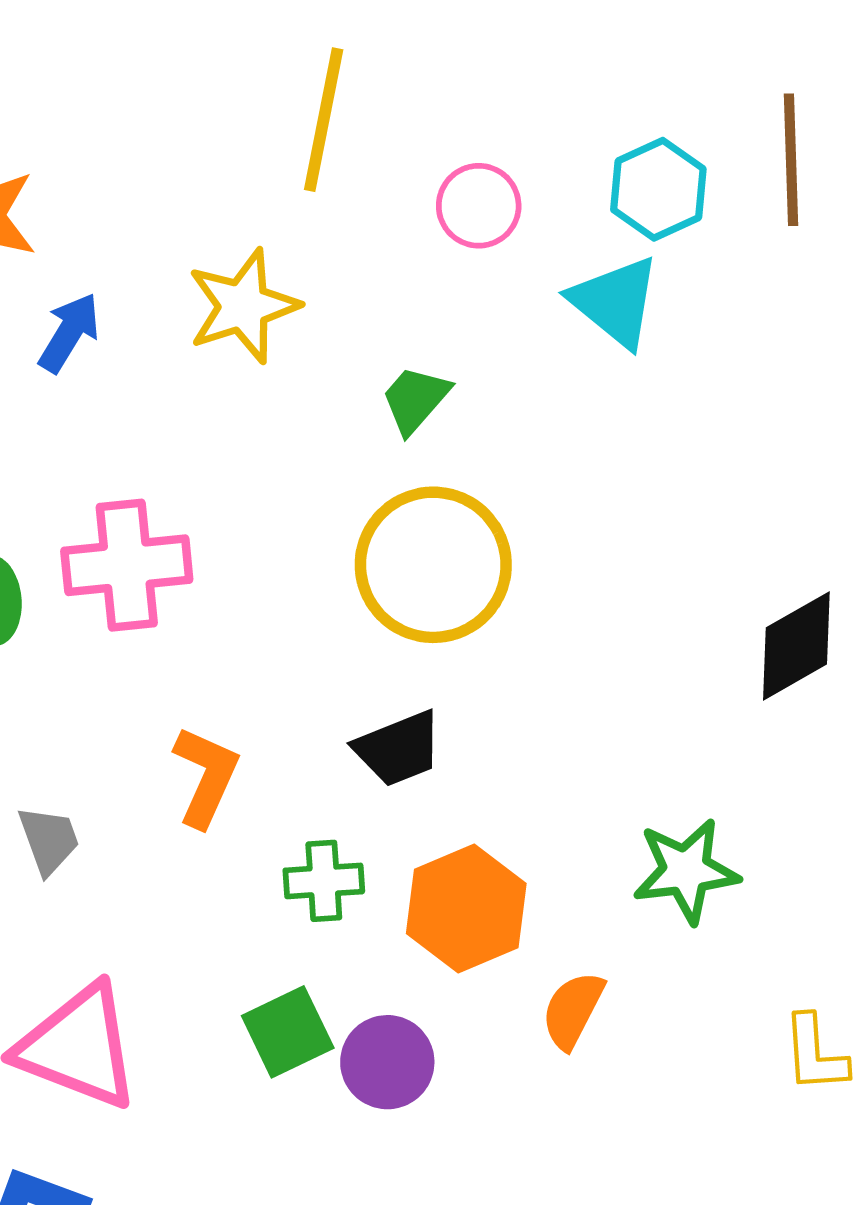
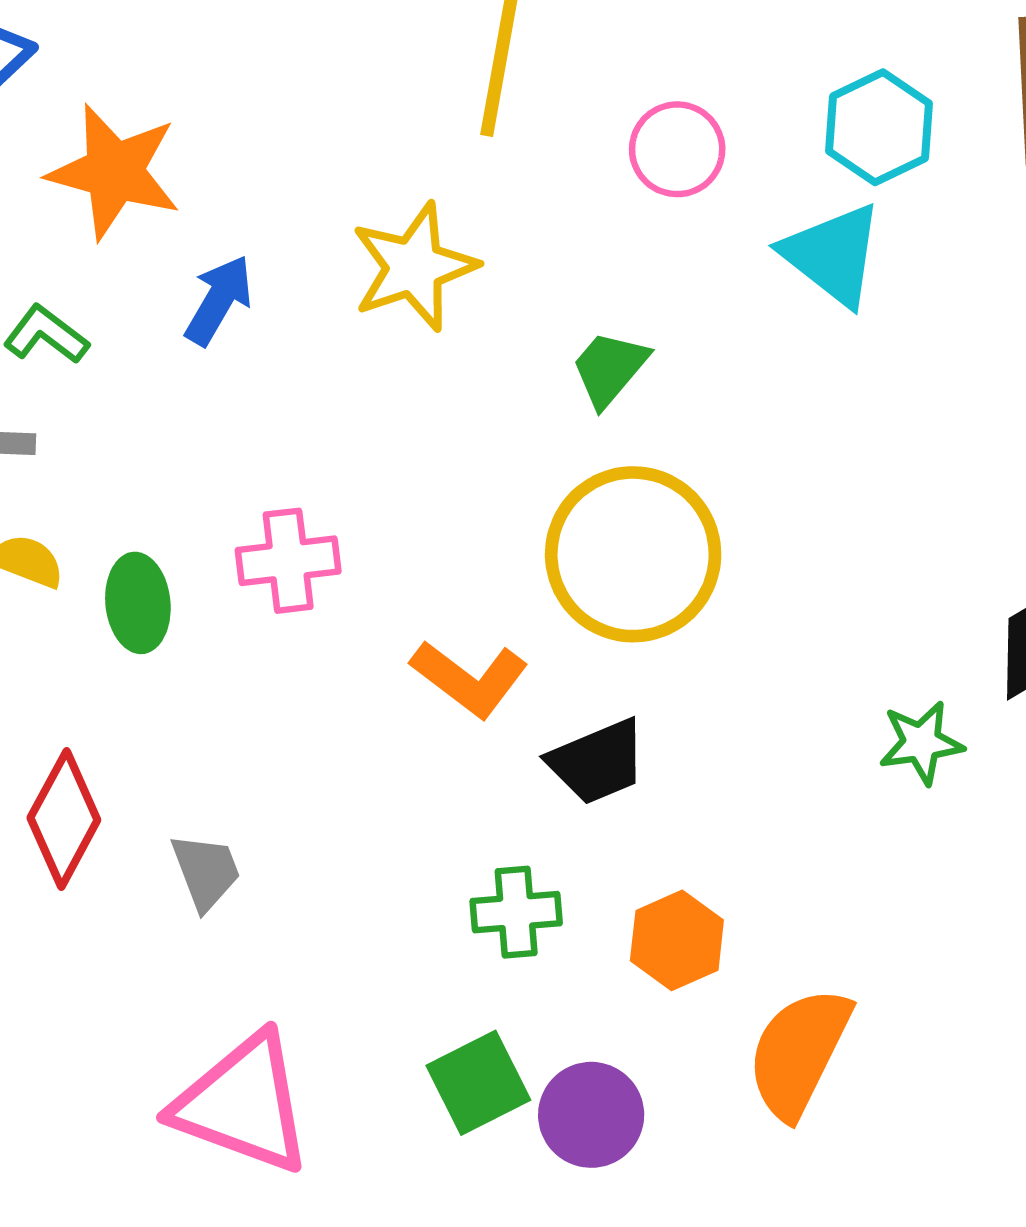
pink cross: (127, 565) -> (288, 561), size x0.7
orange L-shape: (206, 776) -> (470, 679), moved, turned 104
green star: (686, 871) -> (921, 743), moved, size x0.7
orange hexagon: (466, 908) -> (677, 940), size x0.7
orange semicircle: (573, 1010) -> (799, 1053), size x1.5

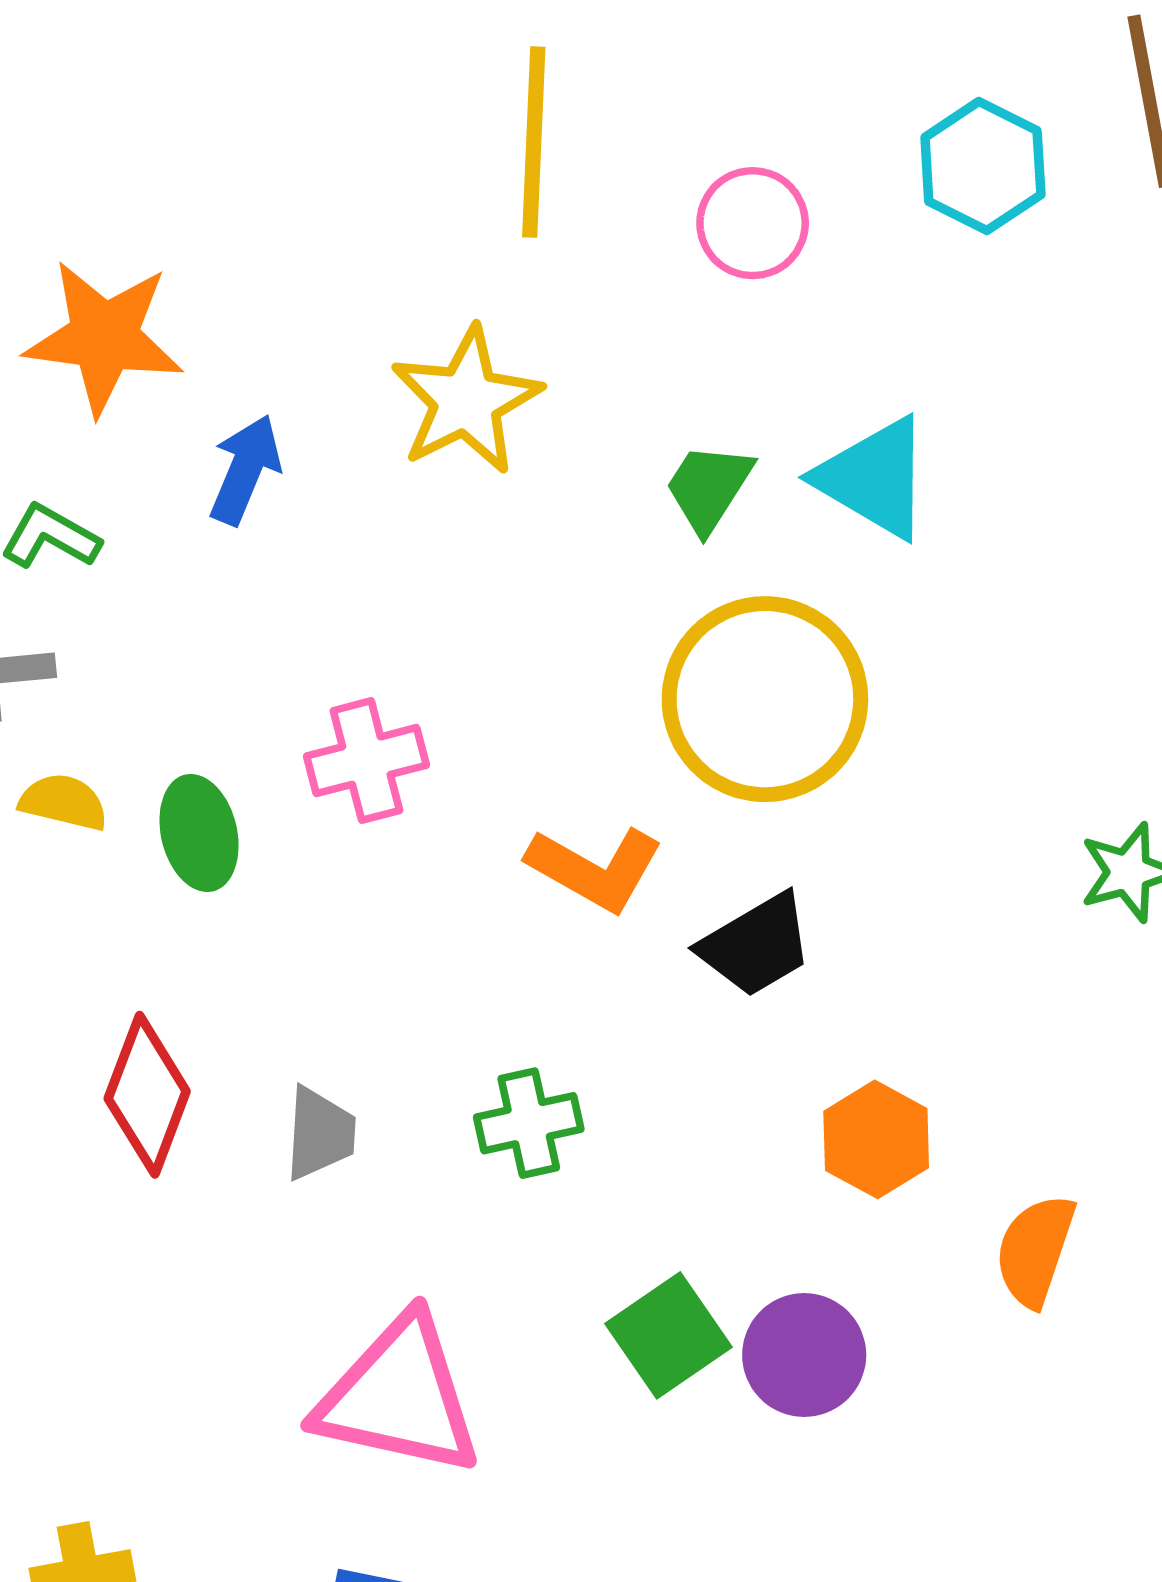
cyan triangle: (833, 255) -> (874, 478), moved
gray trapezoid: (206, 872) -> (320, 1133), turned 32
green cross: (516, 912) -> (529, 1123), moved
orange semicircle: (799, 1053) -> (1035, 1250), size x0.7

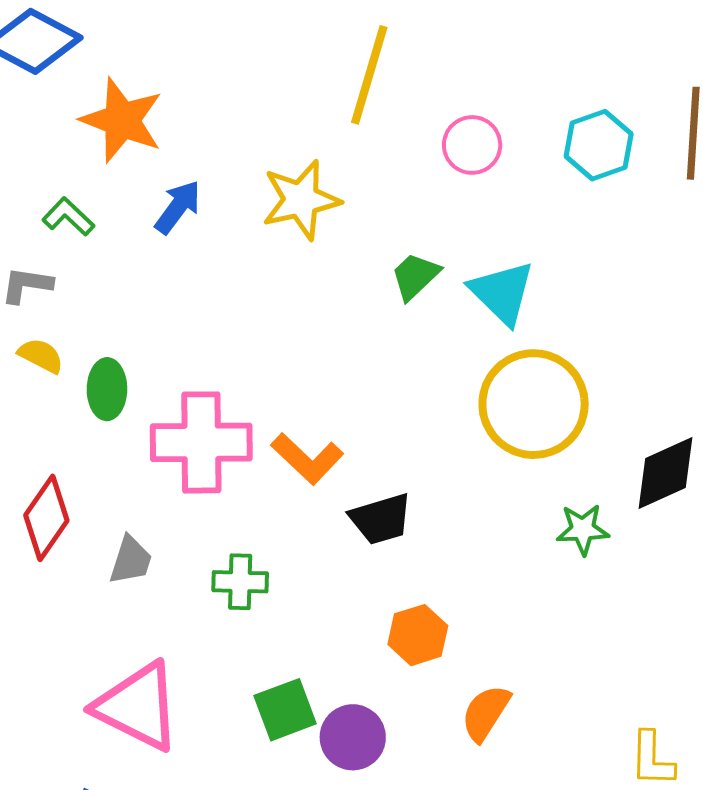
yellow circle: (765, 699) -> (534, 404), moved
pink cross: (366, 761) -> (201, 442), moved, size x1.6

